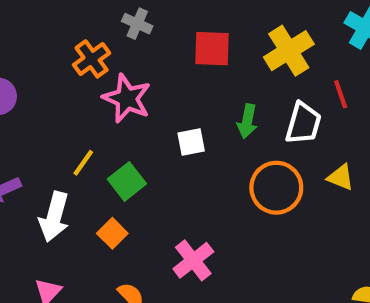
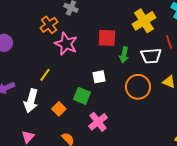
red square: (212, 49) -> (107, 38), moved
white trapezoid: (303, 123) -> (151, 56), turned 70
white square: (191, 142) -> (99, 77), moved
green square: (127, 181) -> (82, 96), moved, turned -30

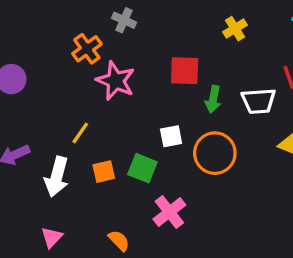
yellow cross: (144, 21) -> (235, 29), moved, size x0.6
orange circle: (138, 87) -> (215, 153), moved
orange square: (59, 109) -> (104, 172), moved, turned 32

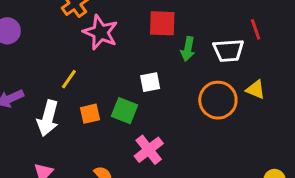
orange circle: (215, 153) -> (218, 100), moved

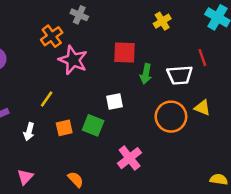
white arrow: (48, 118) -> (29, 132), size x0.6
pink cross: (149, 150) -> (130, 158), moved

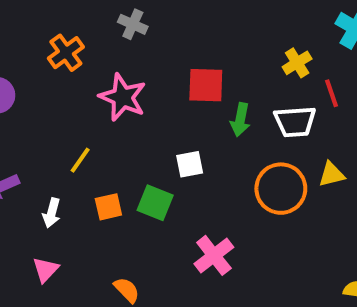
yellow cross: (162, 21) -> (297, 63), moved
orange cross: (52, 36) -> (66, 53), moved
yellow triangle: (202, 108) -> (332, 174), turned -36
pink triangle: (25, 177) -> (46, 270), moved

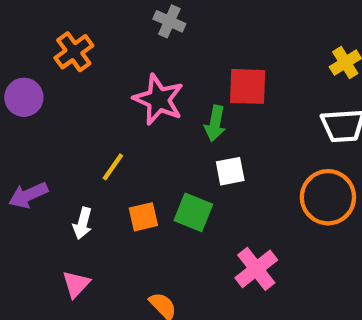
orange cross: (66, 53) -> (74, 52), moved
green arrow: (240, 120) -> (215, 123), moved

